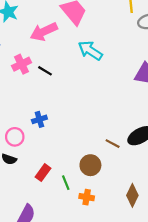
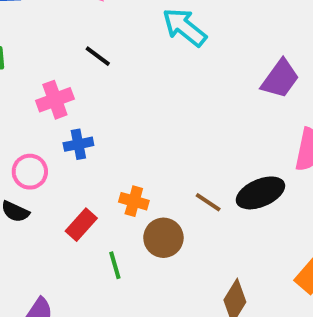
pink cross: (22, 64) -> (55, 100), moved
red rectangle: (43, 173) -> (81, 225), moved
orange cross: (87, 197) -> (134, 201), moved

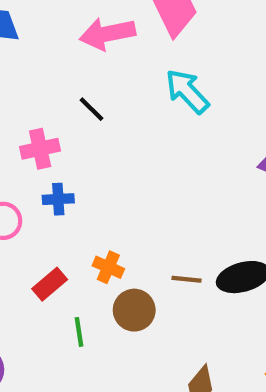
brown line: (208, 202) -> (186, 279), turned -36

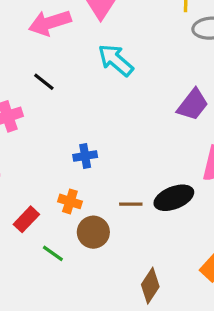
blue cross: (58, 199) -> (85, 156), moved
green line: (79, 332) -> (53, 253), turned -40

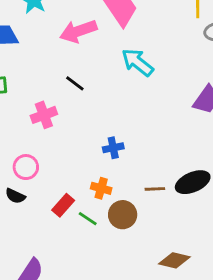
green line: (53, 253) -> (88, 219), moved
brown diamond: (150, 286) -> (174, 260), turned 72

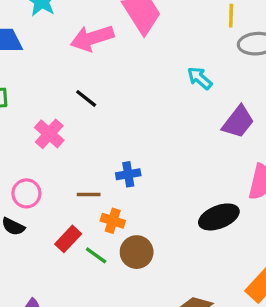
cyan arrow: (138, 62) -> (200, 78), moved, size x0.7
pink cross: (44, 115) -> (49, 134), turned -30
brown line: (155, 189) -> (89, 194), moved

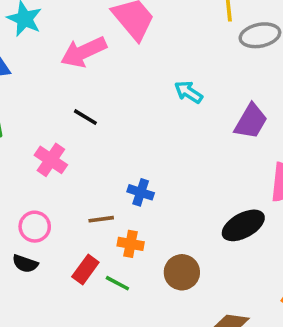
cyan arrow: (200, 78) -> (189, 92), moved
blue cross: (128, 174) -> (141, 192), turned 35
brown circle: (137, 252) -> (182, 272), moved

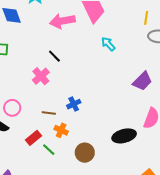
cyan arrow: (189, 92) -> (108, 44), moved
pink cross: (51, 160) -> (41, 76), moved
blue cross: (141, 192) -> (74, 104), turned 32

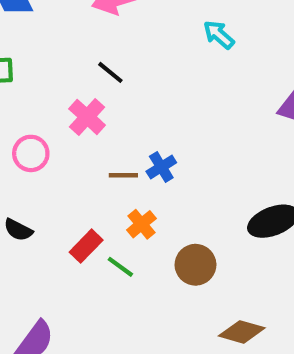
pink circle: (12, 108) -> (31, 153), moved
brown line: (49, 113) -> (123, 175), moved
orange cross: (61, 130) -> (141, 224), turned 32

